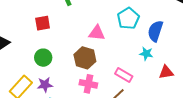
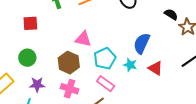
cyan pentagon: (128, 18) -> (105, 58), moved
red triangle: (166, 72) -> (155, 68), moved, turned 35
purple star: (45, 85) -> (37, 85), moved

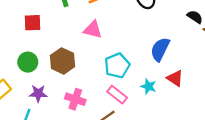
pink triangle: (83, 39) -> (93, 30), moved
brown hexagon: (69, 63) -> (63, 61), moved
cyan star: (130, 65) -> (148, 86), moved

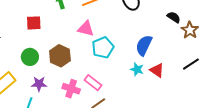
cyan pentagon: (117, 66) -> (103, 48), moved
cyan star: (148, 86) -> (137, 69), moved
pink rectangle: (117, 95) -> (93, 83), moved

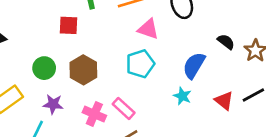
black semicircle: (174, 17) -> (226, 42), moved
red square: (34, 23) -> (68, 25), moved
pink triangle: (86, 29) -> (148, 29), moved
red triangle: (157, 70) -> (224, 101), moved

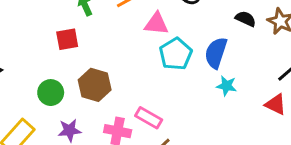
cyan pentagon: (140, 64) -> (176, 54), moved
cyan star: (182, 96) -> (227, 86), moved
red triangle: (224, 101) -> (276, 104), moved

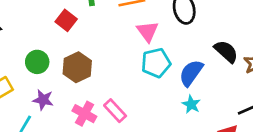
black semicircle: (246, 19) -> (226, 51), size x1.4
pink triangle: (156, 24) -> (148, 31), turned 30
red square: (67, 39) -> (66, 20), turned 30

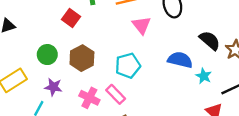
cyan pentagon: (156, 63) -> (128, 66), moved
blue semicircle: (191, 73) -> (180, 60), turned 70
cyan star: (191, 104) -> (204, 76), moved

